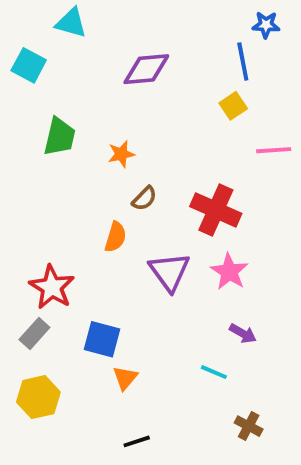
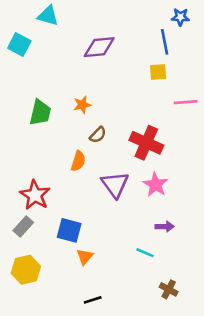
yellow square: (233, 106) -> (158, 72), turned 30
green trapezoid: (60, 137) -> (40, 113), moved
purple arrow: (243, 333) -> (165, 227), turned -30

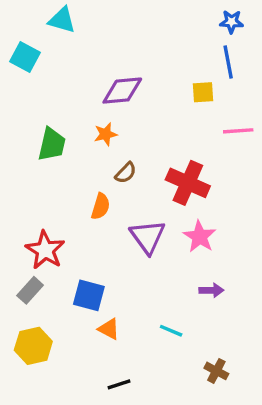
blue line: (165, 42) -> (228, 62), moved
purple diamond: (99, 47) -> (122, 91), moved
cyan line: (145, 253) -> (171, 331), moved
orange triangle: (85, 257) -> (109, 329), turned -42

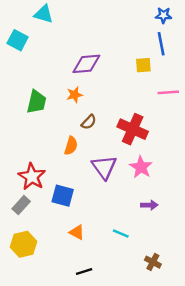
blue square: (89, 295) -> (63, 196), moved

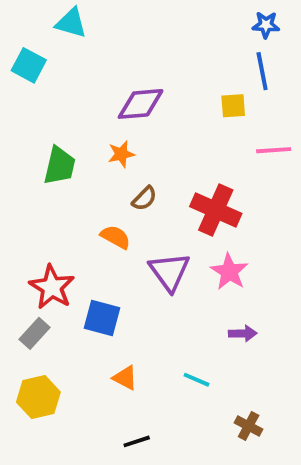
orange semicircle: (71, 146) -> (115, 237), turned -78

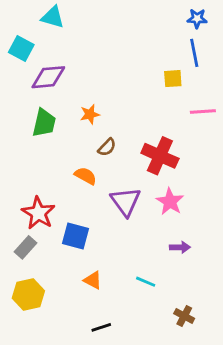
purple diamond: (141, 104) -> (48, 77), moved

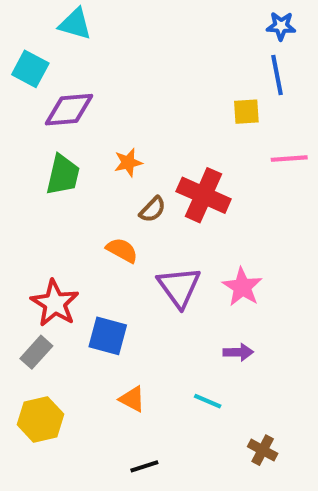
red cross: (160, 156) -> (204, 195), moved
purple arrow: (180, 247) -> (238, 352), moved

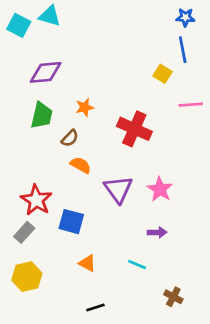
cyan square: (30, 69) -> (19, 25), moved
yellow square: (246, 112) -> (163, 74), turned 36
brown semicircle: (153, 209) -> (70, 138), moved

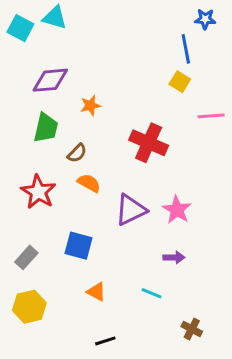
blue line: (183, 50) -> (186, 49), moved
orange star: (85, 107) -> (90, 105), moved
purple triangle: (118, 189) -> (131, 210), turned 40
red star: (36, 200) -> (38, 192), moved

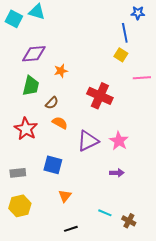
gray rectangle: (26, 257) -> (18, 173), turned 42
orange triangle: (96, 292) -> (65, 196), turned 40
cyan line: (152, 293) -> (105, 213), moved

